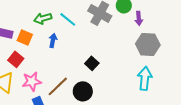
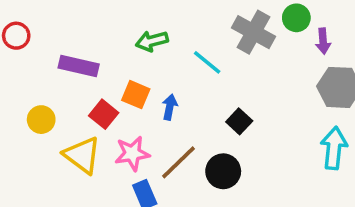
cyan line: (68, 19) -> (207, 62), moved
orange square: (25, 37) -> (136, 95), moved
blue arrow: (53, 40) -> (170, 107), moved

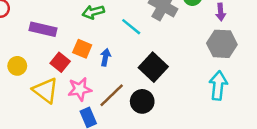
purple arrow: (323, 41) -> (221, 12), moved
black square: (239, 121) -> (153, 67), size x1.6

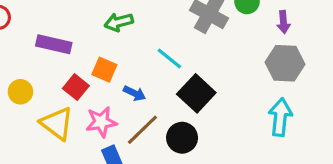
cyan line: (131, 27) -> (169, 59), moved
blue arrow: (105, 57) -> (135, 93), moved, turned 105

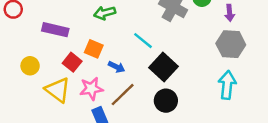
black circle: (182, 138) -> (166, 101), moved

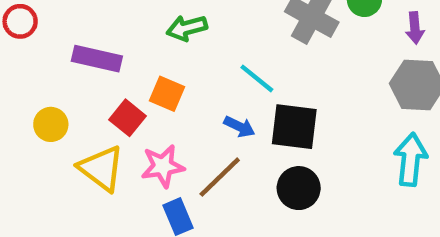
blue arrow: (117, 67) -> (239, 127), moved
black square: (163, 67) -> (294, 127), turned -36

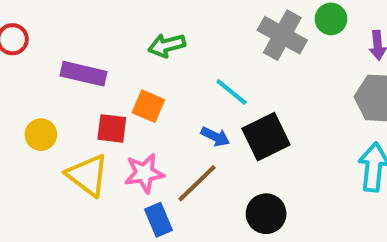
red square: (128, 118) -> (112, 128), turned -32
black square: (294, 127) -> (266, 137), turned -33
black circle: (299, 188) -> (266, 214), moved

